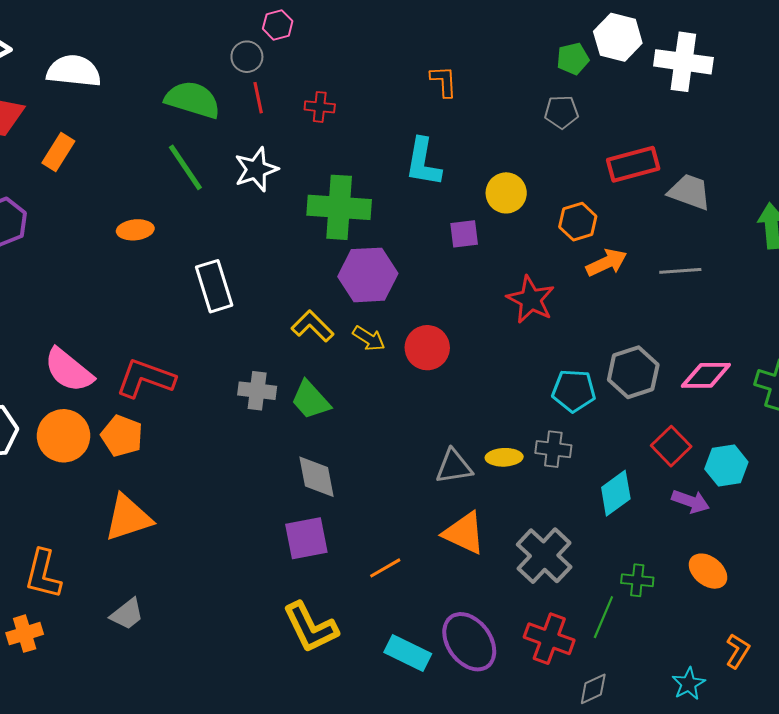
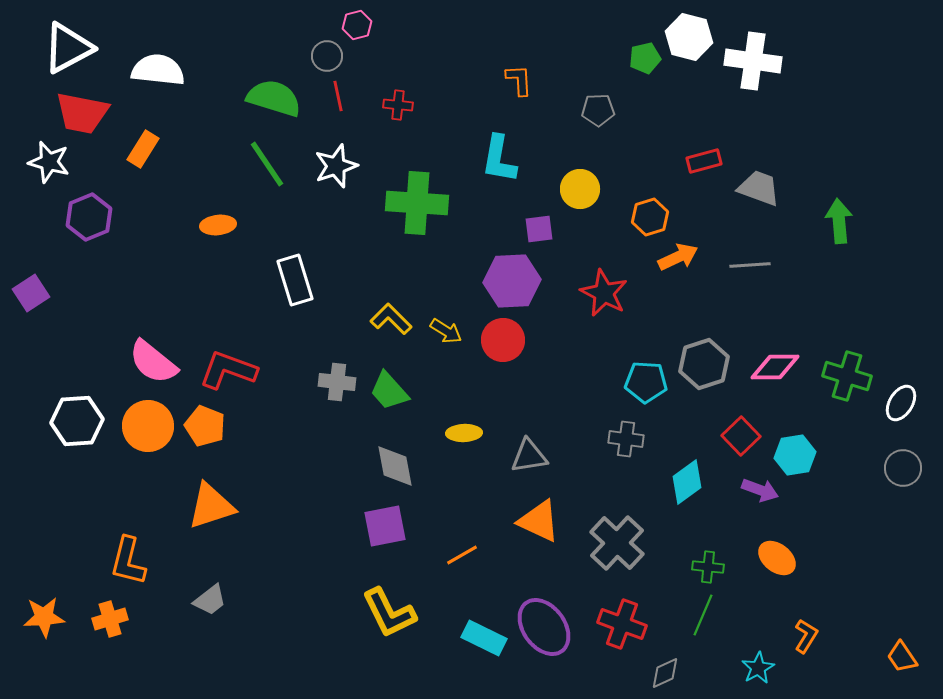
gray pentagon: (561, 112) -> (598, 110), moved
red rectangle: (633, 164) -> (704, 161), size x0.7
purple hexagon: (368, 275) -> (512, 281), moved
yellow ellipse: (504, 457) -> (464, 433), moved
green line: (603, 617) -> (703, 615), moved

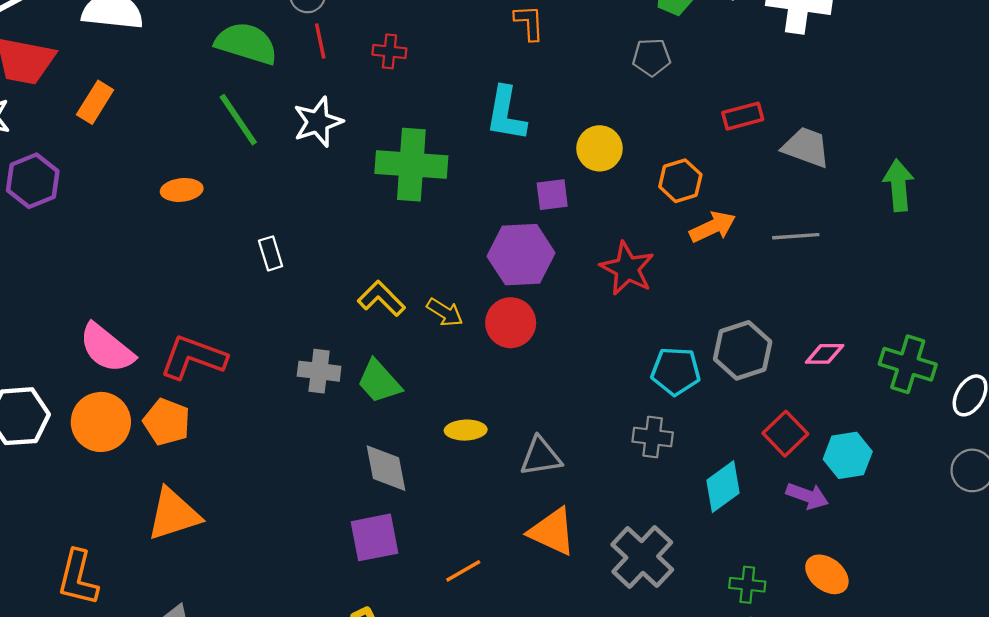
gray pentagon: (598, 110) -> (651, 57), moved
white rectangle: (295, 280) -> (271, 253), size x0.6
pink diamond: (775, 367) -> (825, 354), size x0.7

